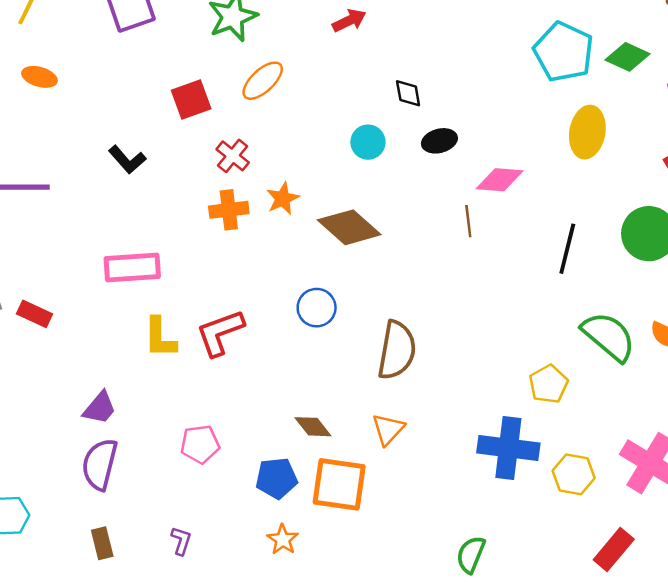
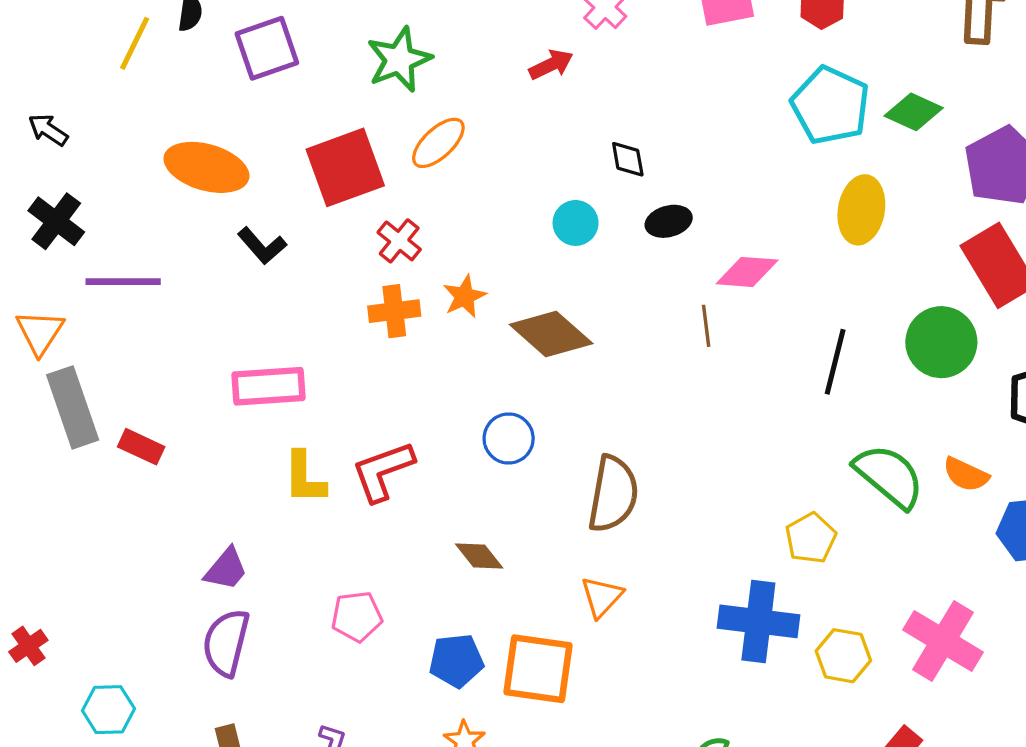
orange ellipse: (39, 77) -> (206, 167), moved, size x1.8
red square: (191, 99) -> (345, 167), size x1.5
brown diamond: (313, 427) -> (479, 556), moved

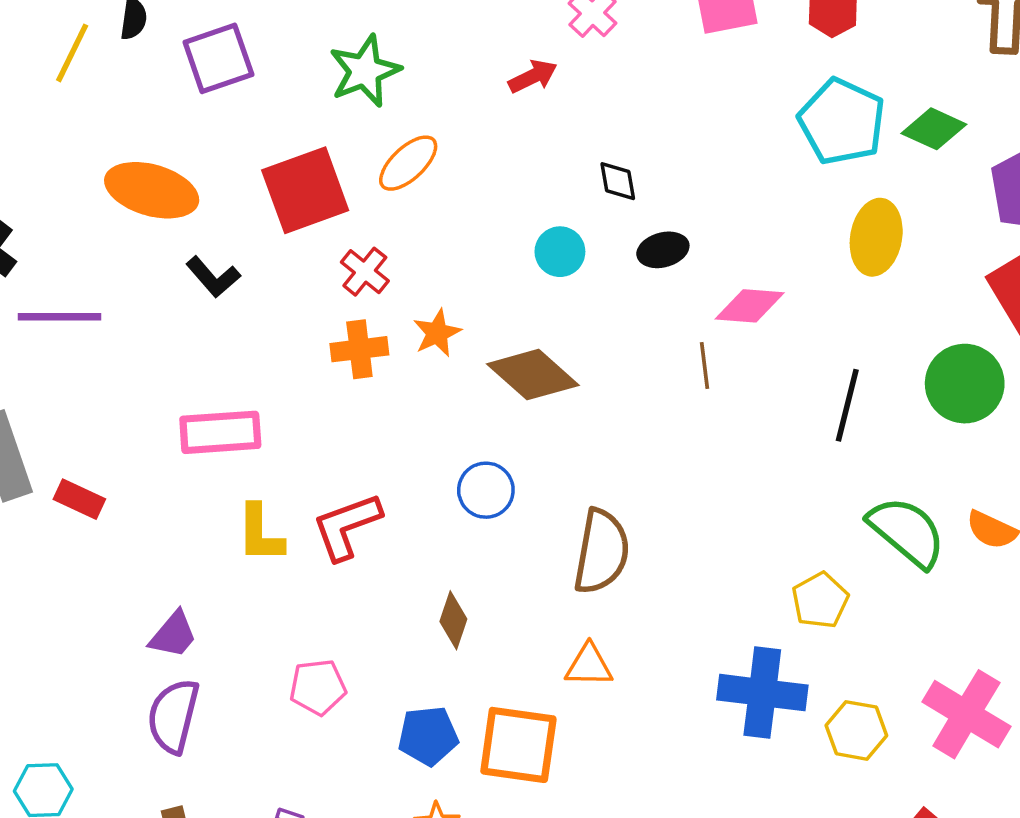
brown diamond: (479, 556) -> (453, 620), turned 57
orange triangle: (602, 597) -> (589, 665), turned 48

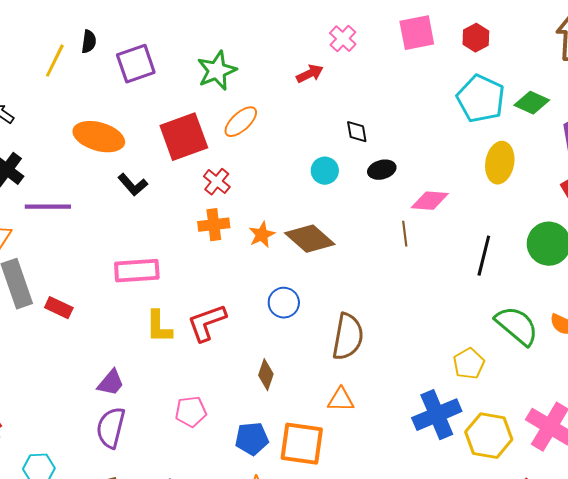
orange star: (437, 333) -> (262, 235), moved
blue cross: (762, 693) -> (437, 415), turned -30
yellow hexagon: (856, 730) -> (489, 436), size x1.4

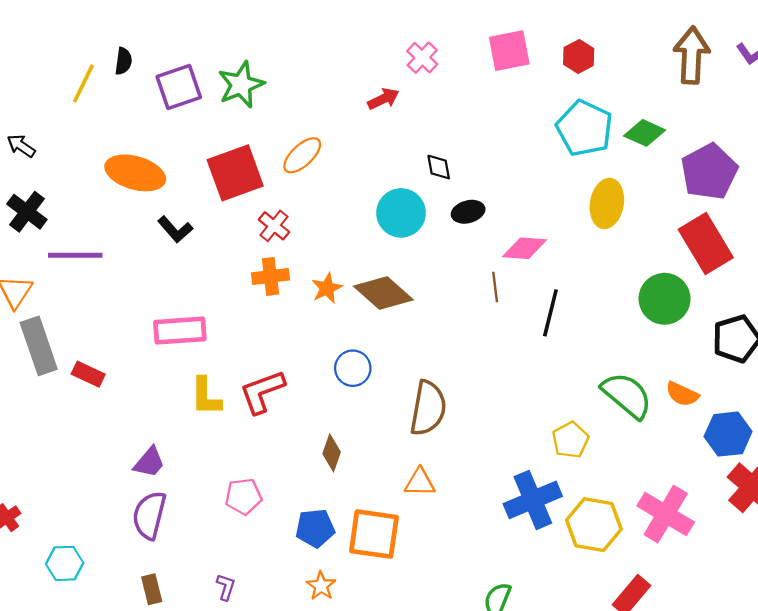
green star: (217, 71) -> (241, 85), moved
cyan circle: (325, 171) -> (401, 213), size x1.5
black line: (484, 256) -> (550, 313), moved

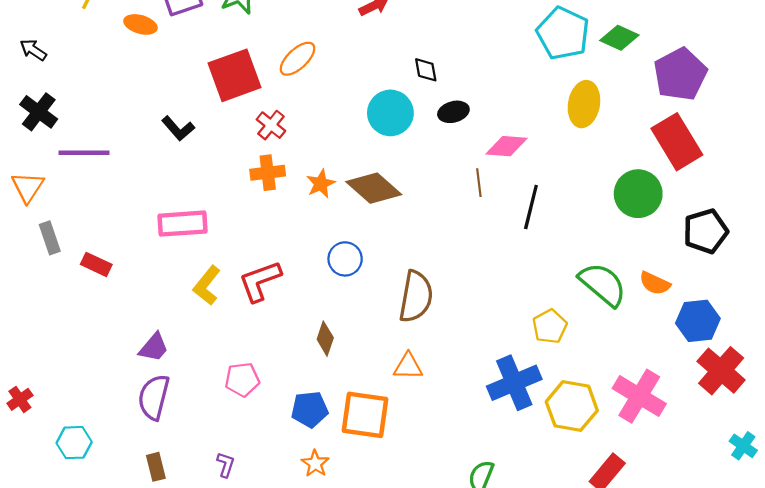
orange ellipse: (135, 173) -> (140, 24), moved, size x0.6
gray rectangle: (39, 346) -> (50, 238), size x0.6
yellow L-shape: (206, 396) -> (207, 285), turned 39

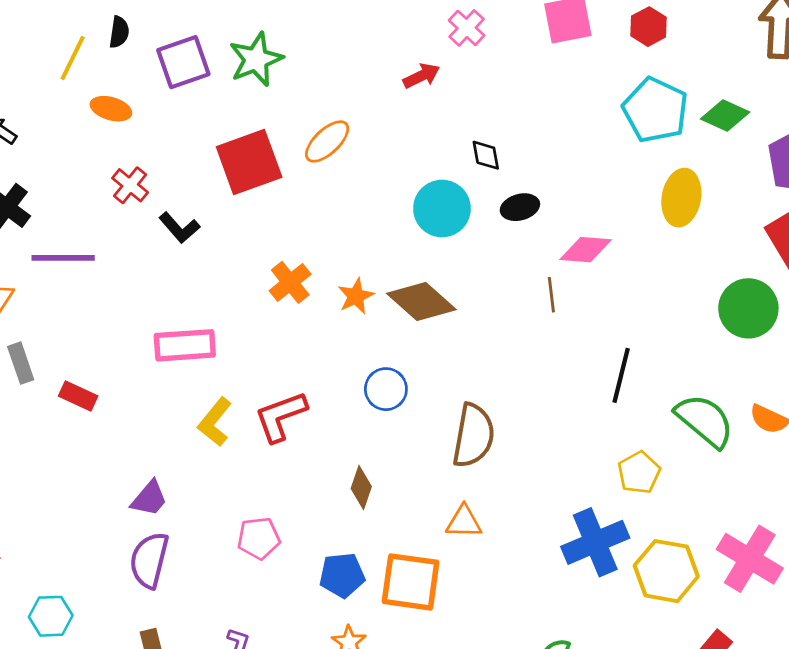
orange ellipse: (140, 24) -> (111, 109), moved
red cross: (271, 125) -> (130, 185), moved
orange cross: (268, 173) -> (290, 282), turned -32
black line: (531, 207) -> (621, 375), moved

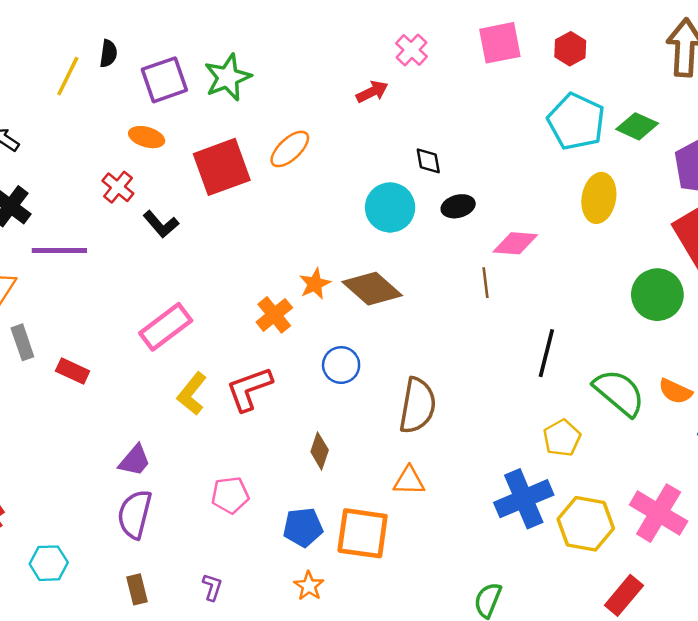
orange ellipse: (111, 109) -> (147, 137), moved
orange cross: (290, 282) -> (274, 315), moved
pink rectangle: (185, 345) -> (166, 327), turned -33

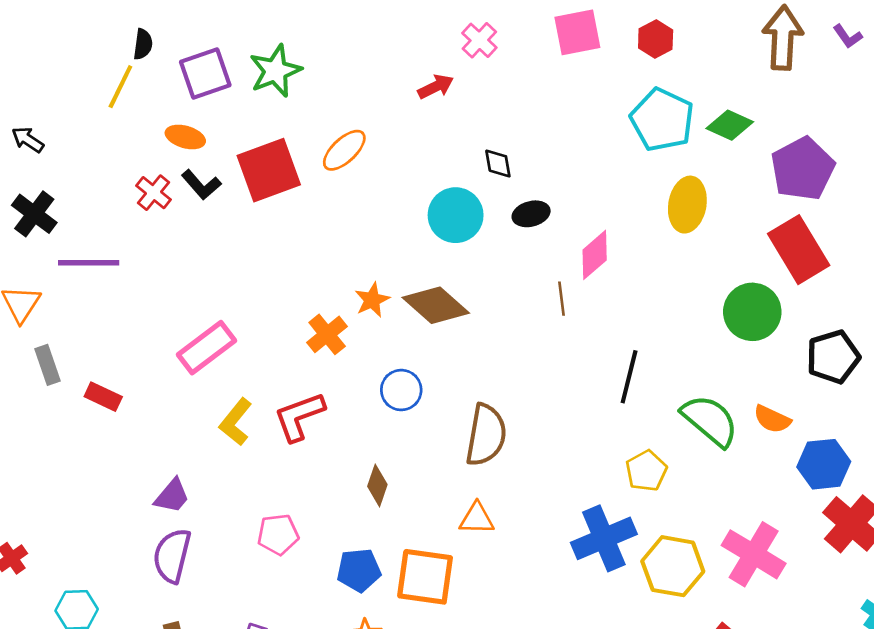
yellow line: (68, 76) -> (120, 87), moved
black L-shape: (161, 224) -> (201, 185), moved
pink diamond: (515, 243) -> (595, 255), turned -45

